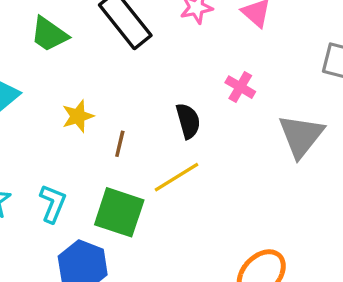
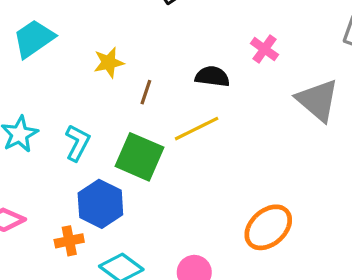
black semicircle: (188, 121) -> (212, 76), turned -72
gray triangle: (301, 136) -> (318, 100), turned -33

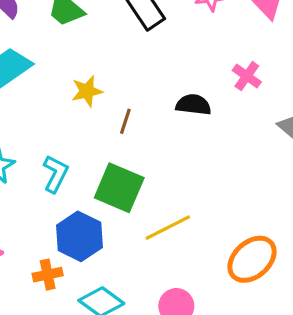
yellow line: (197, 129) -> (168, 228), moved

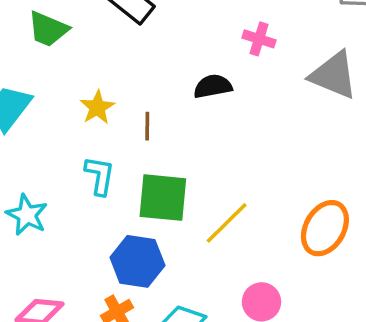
cyan L-shape: (55, 174) -> (100, 176), moved

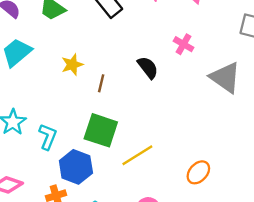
black semicircle: (213, 86) -> (148, 68), turned 50
cyan L-shape: (100, 176) -> (48, 137), moved
orange ellipse: (325, 228) -> (198, 172), size x0.7

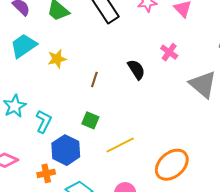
yellow star: (72, 65) -> (57, 59), moved
green square: (101, 130) -> (90, 120), size x0.6
orange ellipse: (198, 172) -> (172, 165), size x1.6

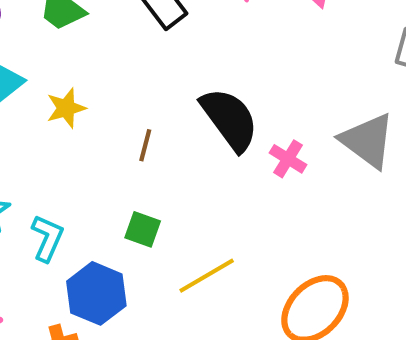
pink cross: (169, 52) -> (288, 159), moved
black semicircle: (136, 69) -> (230, 119), size x1.6

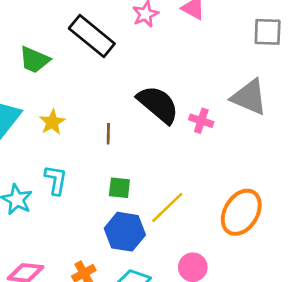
cyan L-shape: (47, 238) -> (56, 180), moved
blue hexagon: (96, 293) -> (125, 232), moved

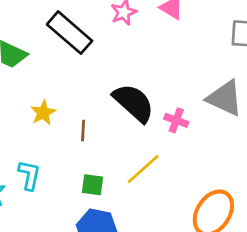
yellow star: (52, 122) -> (43, 113), moved
yellow line: (167, 207) -> (143, 169), moved

